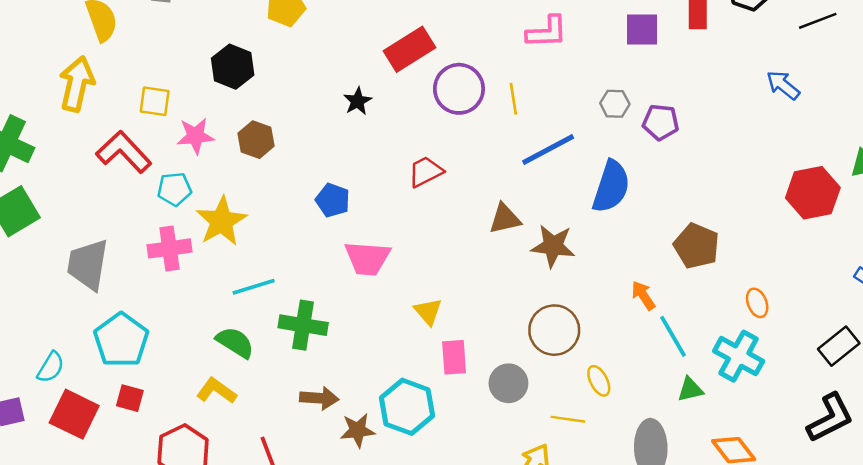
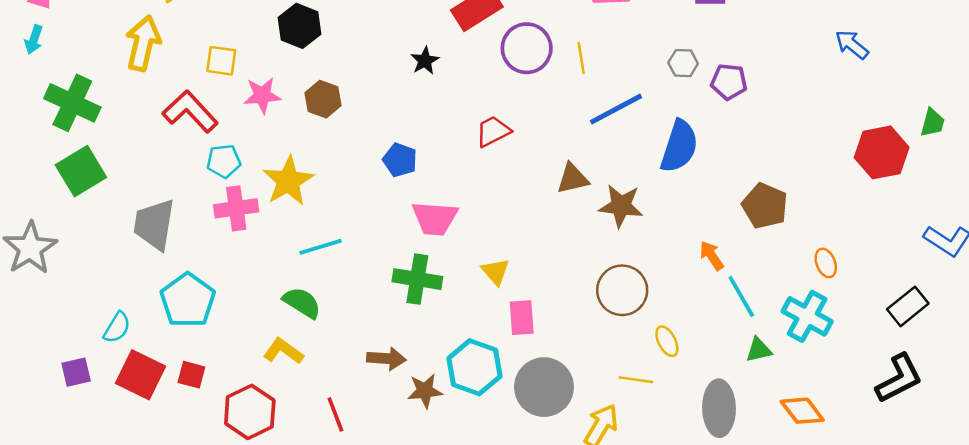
cyan pentagon: (174, 189) -> (224, 161), moved
green cross: (303, 325) -> (417, 279), moved
gray circle: (508, 383) -> (544, 387), moved, size x1.5
red square: (130, 398) -> (191, 375), moved

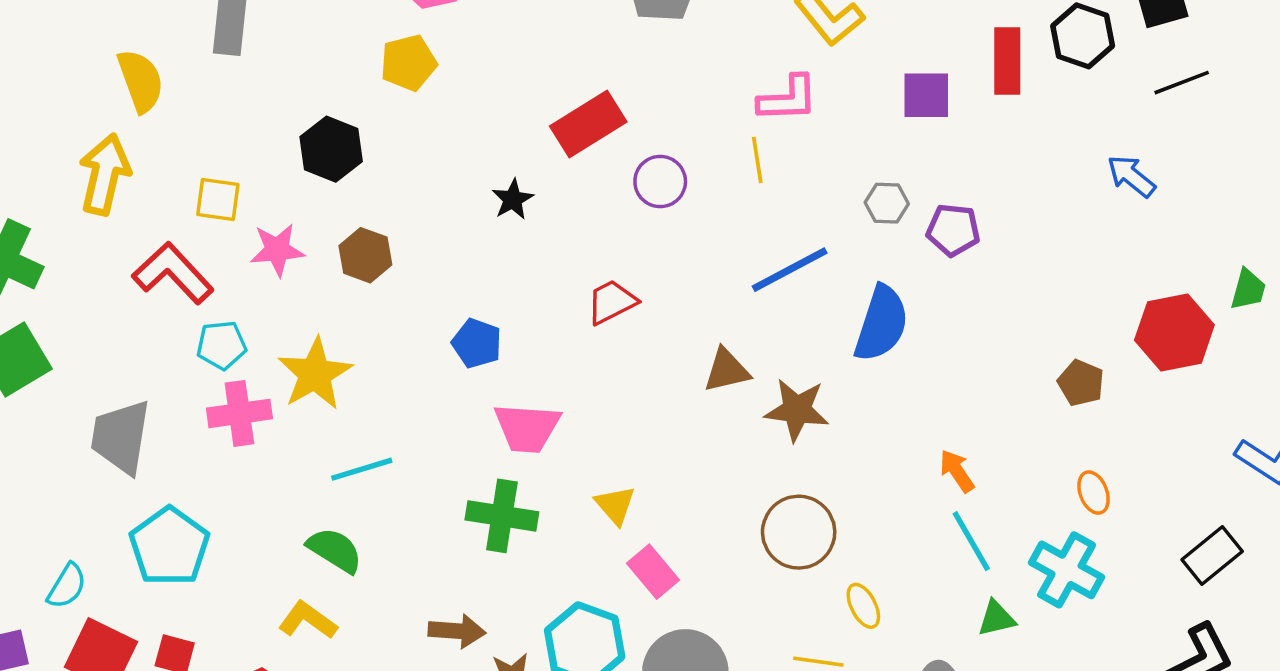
purple circle: (527, 48) -> (660, 182), size x0.7
yellow line: (581, 58) -> (757, 160), moved
brown pentagon: (765, 206) -> (1081, 383), moved, size x0.7
orange arrow: (712, 256) -> (957, 471), moved
pink rectangle: (522, 318) -> (653, 572), turned -36

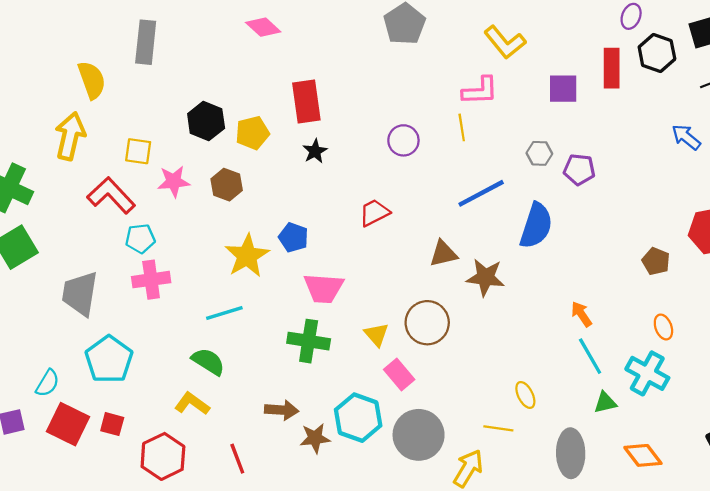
yellow pentagon: (408, 63) -> (252, 133), moved
red rectangle: (588, 124) -> (306, 102), moved, turned -66
yellow star: (315, 374) -> (247, 256), moved
brown circle: (799, 532) -> (427, 323), moved

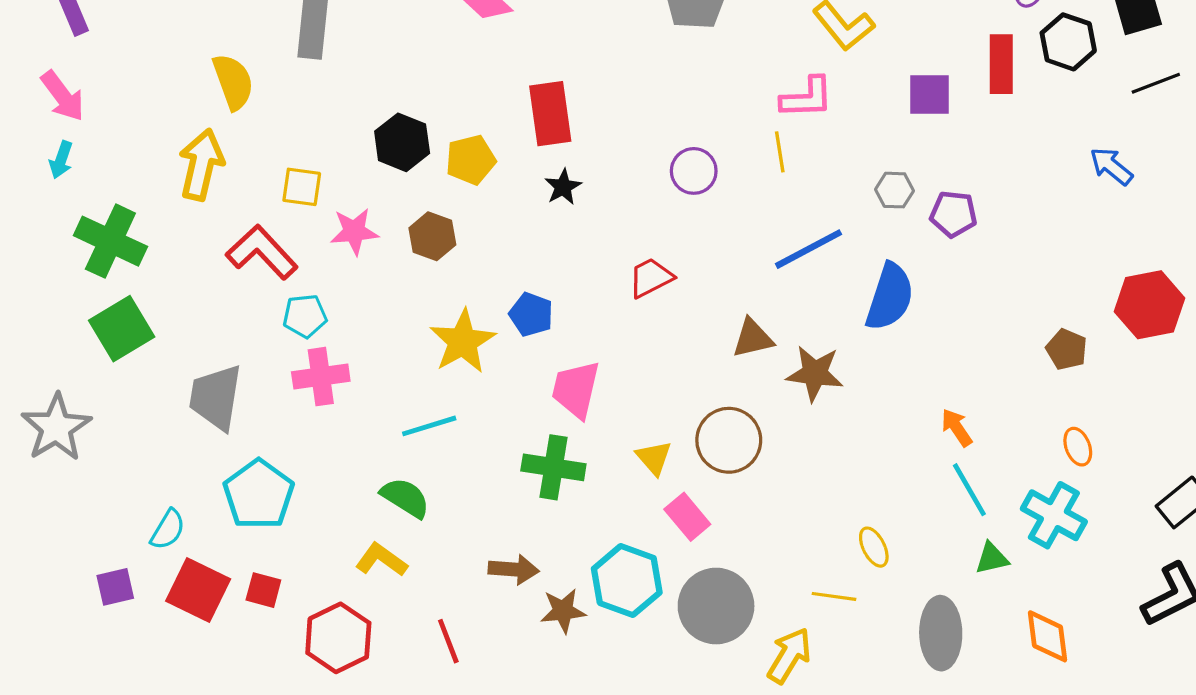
pink trapezoid: (324, 288) -> (576, 389), turned 99
orange diamond: (643, 455) -> (1047, 636), turned 30

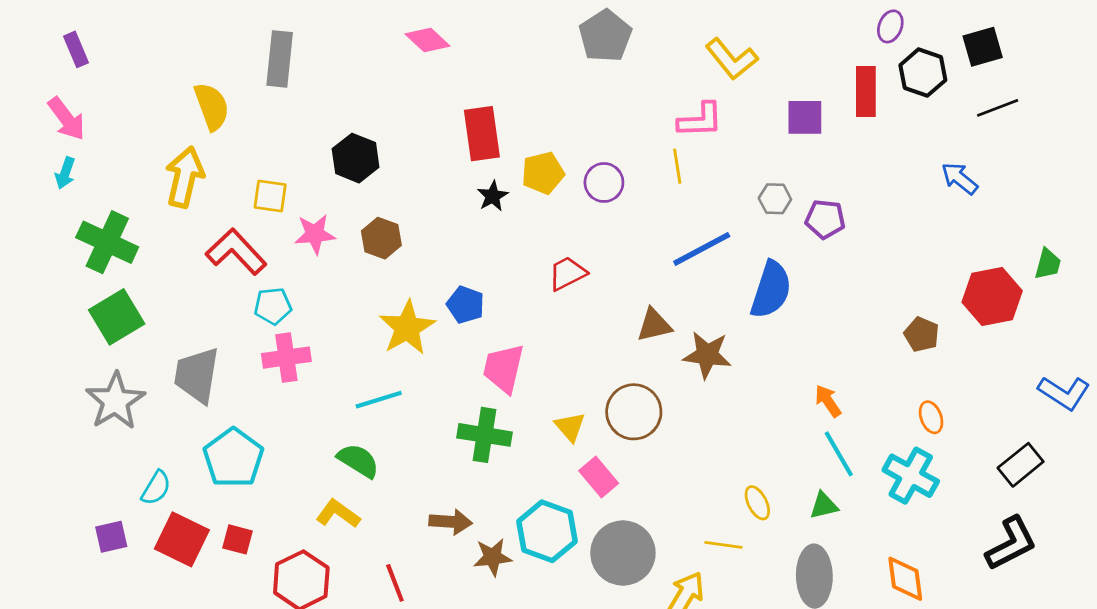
yellow pentagon: (471, 160) -> (543, 173), moved
gray star: (56, 428) -> (115, 401), moved
green triangle: (992, 558) -> (824, 506), moved

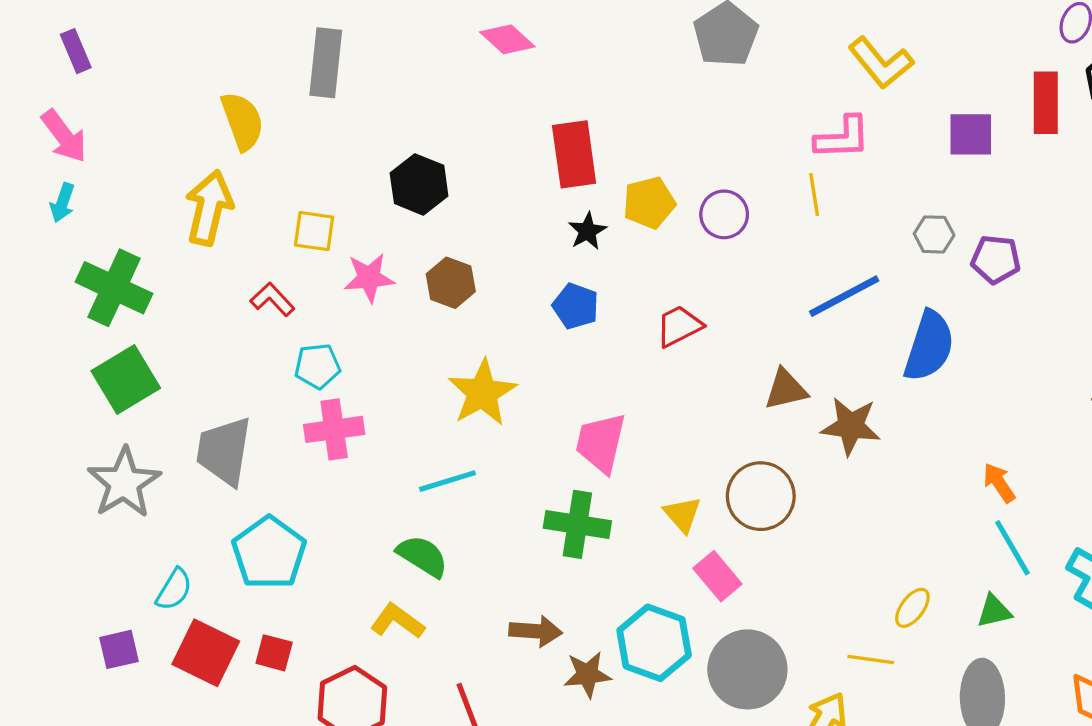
red L-shape: (236, 252) -> (272, 299), size x0.6
blue pentagon: (466, 305) -> (576, 306), moved
yellow ellipse: (757, 503) -> (912, 608), turned 64

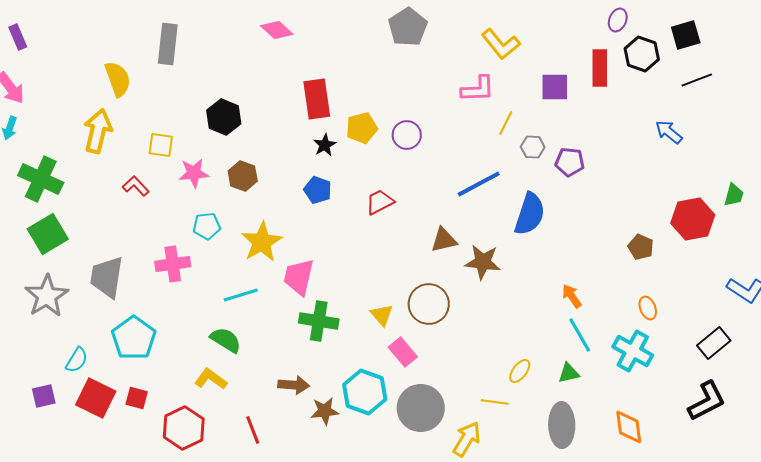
yellow line: (814, 194) -> (506, 123), moved, turned 35
cyan pentagon: (317, 366) -> (207, 226), moved
pink trapezoid: (601, 443) -> (299, 277), moved

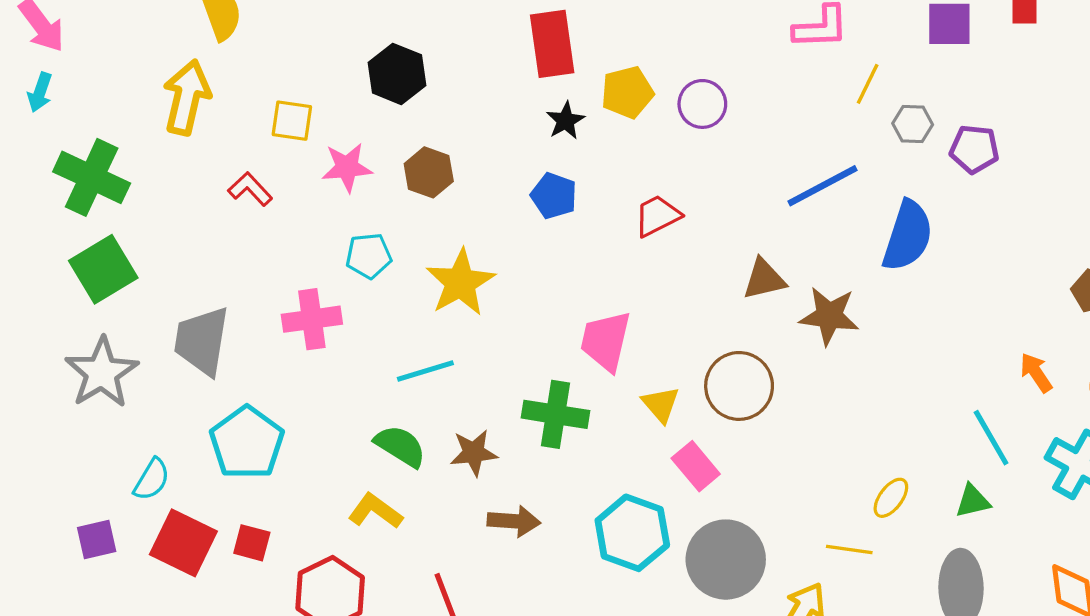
pink trapezoid: (299, 277) -> (606, 341), moved
orange arrow: (572, 296) -> (1036, 373), moved
brown star: (325, 411) -> (474, 453), moved

